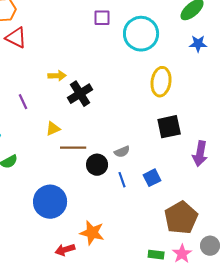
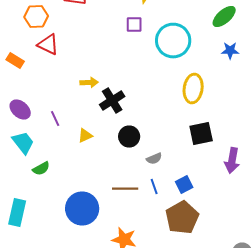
purple line: (23, 102) -> (55, 118), moved
brown line: (73, 148) -> (125, 188), moved
black circle: (97, 165) -> (129, 136), moved
brown pentagon: (181, 218) -> (182, 218), moved

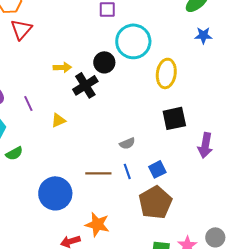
cyan circle: (173, 40) -> (133, 41), moved
red triangle: (48, 44) -> (21, 29), turned 45
black circle: (129, 136) -> (104, 62), moved

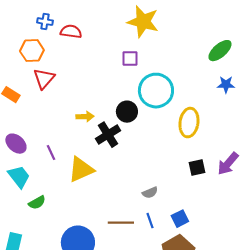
black square: (174, 118) -> (197, 168), size x0.7
yellow triangle: (58, 120) -> (81, 170), size x1.8
purple arrow: (205, 145) -> (228, 164), moved, turned 30

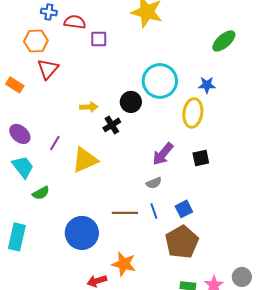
purple square: (130, 59) -> (99, 39), moved
blue star: (226, 85) -> (207, 85), moved
black cross: (108, 135) -> (112, 125), size x0.7
purple line: (51, 153) -> (55, 143), turned 56
purple arrow: (228, 164) -> (163, 154), moved

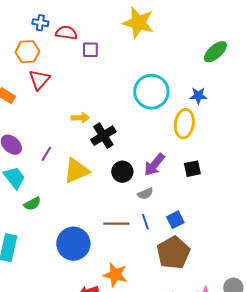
black circle: (131, 102) -> (122, 172), moved
black cross: (112, 125) -> (103, 136), size x1.4

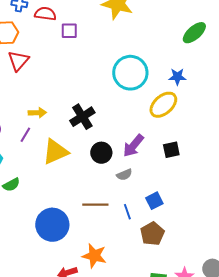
yellow arrow: (80, 118) -> (37, 113), moved
yellow ellipse: (184, 124) -> (163, 105), turned 40
blue line: (145, 222) -> (127, 212), moved
brown pentagon: (173, 253) -> (152, 234), size x0.7

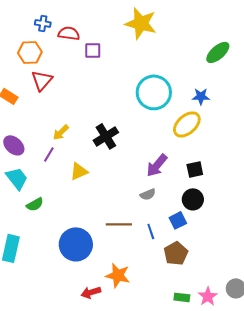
yellow arrow: (37, 113) -> (61, 132), turned 138
yellow triangle: (55, 152) -> (79, 171), size x0.7
black circle: (101, 153) -> (193, 199), moved

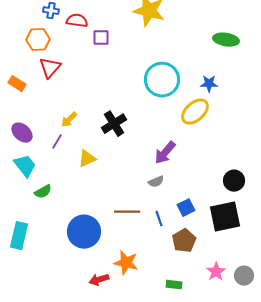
green ellipse: (218, 52) -> (226, 40), turned 50
black square: (195, 169) -> (225, 217), moved, size x1.8
black circle: (193, 199) -> (234, 181), moved
pink star: (208, 296) -> (216, 272), moved
green rectangle: (182, 297) -> (174, 285), moved

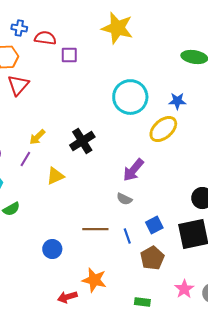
gray semicircle: (156, 182) -> (124, 199), turned 49
blue circle: (84, 232) -> (52, 249), size x0.6

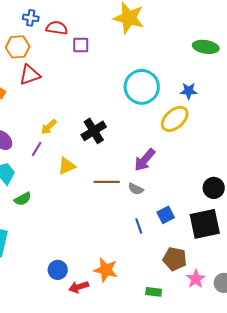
red triangle: (18, 85) -> (30, 75), turned 30
brown line: (95, 229) -> (107, 182), moved
blue circle: (52, 249) -> (58, 270), moved
brown pentagon: (152, 258) -> (175, 259), moved, turned -30

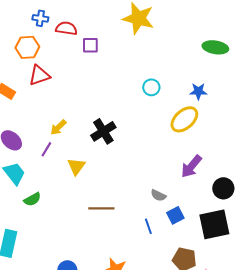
cyan circle: (142, 87) -> (151, 87), size x0.5
purple arrow: (145, 160) -> (191, 166), moved
yellow triangle: (67, 166) -> (76, 166), turned -30
brown line: (107, 182) -> (101, 208), moved
gray semicircle: (136, 189) -> (158, 195), moved

